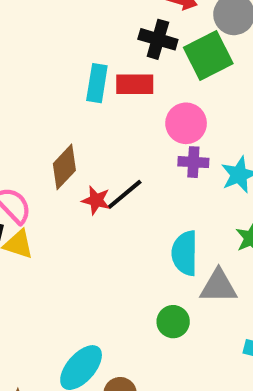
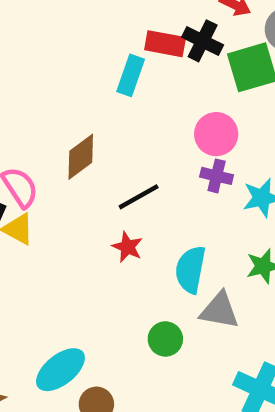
red rectangle: (135, 84) -> (165, 44), moved
red star: (96, 200) -> (128, 247), moved

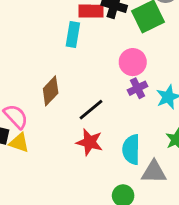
purple cross: (217, 176) -> (137, 88), turned -30
red star: (128, 247) -> (90, 142), size x1.4

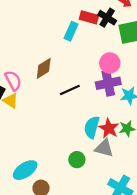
purple cross: (137, 88) -> (108, 83), size x1.6
red star: (90, 142) -> (109, 128), moved

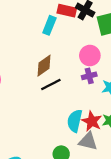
brown diamond: (44, 68) -> (44, 66), moved
purple cross: (108, 83) -> (89, 76), size x0.6

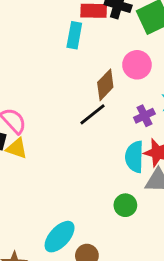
brown diamond: (44, 66) -> (105, 85), moved
purple cross: (89, 76) -> (144, 116), moved

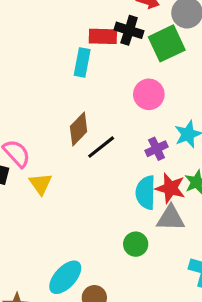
brown diamond: (105, 85) -> (79, 129), moved
yellow triangle: (17, 148) -> (41, 184), moved, turned 35

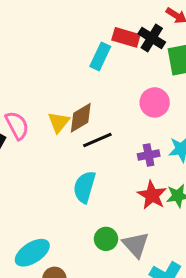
yellow triangle: (41, 184) -> (59, 122), moved
cyan semicircle: (146, 193) -> (84, 187), moved
gray triangle: (171, 218) -> (136, 245), moved, turned 32

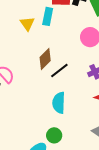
yellow triangle: (59, 122) -> (27, 24), moved
green circle: (106, 239) -> (54, 135), moved

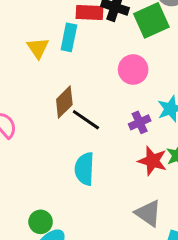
black line: (59, 70) -> (86, 120), turned 72
green circle: (54, 135) -> (41, 222), moved

